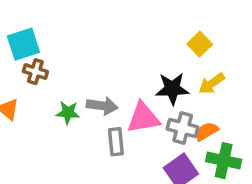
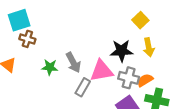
yellow arrow: (212, 84) -> (149, 47), turned -66
gray arrow: (102, 106) -> (73, 63), turned 54
gray rectangle: (116, 142) -> (83, 87), turned 36

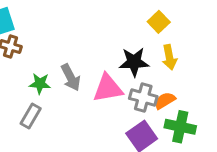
gray rectangle: (83, 87) -> (31, 116), moved

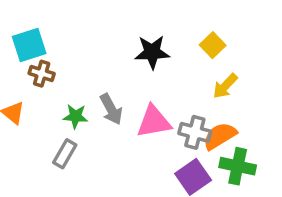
yellow arrow: (169, 57) -> (225, 86), turned 55
black star: (134, 62) -> (152, 52), moved
orange semicircle: (165, 101) -> (220, 136), size x1.4

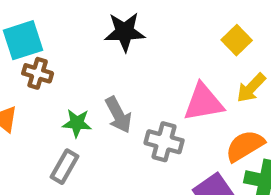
black star: (152, 52) -> (125, 32), moved
pink triangle: (154, 122) -> (203, 102), moved
gray cross: (195, 132) -> (164, 142), moved

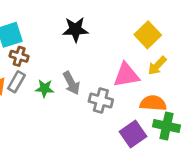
yellow square: (237, 40) -> (148, 35), size x1.4
orange semicircle: (245, 146) -> (153, 103), turned 35
gray rectangle: (65, 167) -> (16, 82), moved

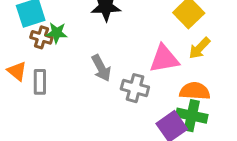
gray rectangle: (16, 82) -> (40, 82), moved, turned -30
green star: (45, 88) -> (57, 33), moved
green cross: (167, 126) -> (192, 116), moved

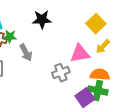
gray arrow: (101, 68) -> (26, 53), moved
gray cross: (135, 88) -> (61, 73), turned -36

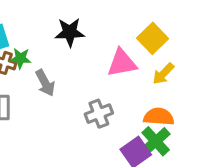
pink triangle: (80, 54) -> (122, 63), moved
green cross: (98, 91) -> (156, 141), turned 36

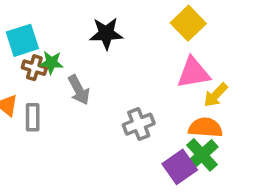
yellow square: (153, 38) -> (188, 23), moved
pink triangle: (122, 63) -> (193, 73), moved
yellow arrow: (163, 74) -> (216, 95), moved

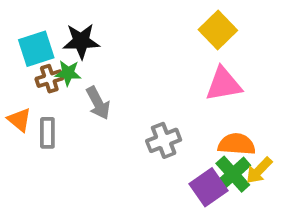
black star: (106, 33) -> (81, 41), moved
brown cross: (34, 68) -> (49, 79), turned -35
yellow arrow: (216, 95) -> (259, 170), moved

